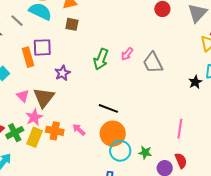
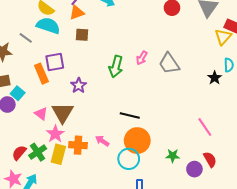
pink line: (180, 129) -> (205, 127), turned -36
cyan circle: (120, 151) -> (129, 159), moved

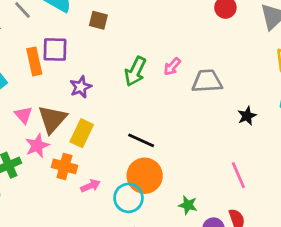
gray trapezoid: (169, 64) -> (207, 81), turned 110
black star: (215, 78) -> (247, 116), moved
pink arrow: (102, 141) -> (91, 186), moved, turned 112
yellow rectangle: (58, 154) -> (82, 133), moved

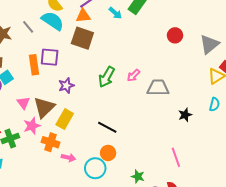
brown square: (98, 20) -> (82, 38), size x1.6
orange circle: (145, 176) -> (108, 153), size x0.6
pink arrow: (91, 186) -> (68, 158), turned 32

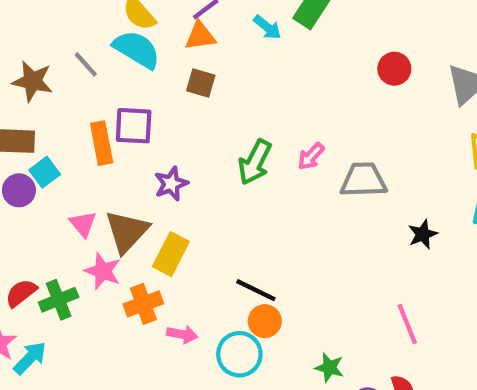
brown square: (82, 38) -> (201, 83), size x0.6
pink star: (32, 126) -> (103, 271), turned -30
black line: (107, 127) -> (256, 290), moved
orange cross: (51, 142) -> (143, 304), turned -36

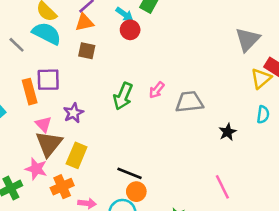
red circle: (394, 69) -> (130, 30), moved
pink triangle: (83, 224) -> (43, 124), moved

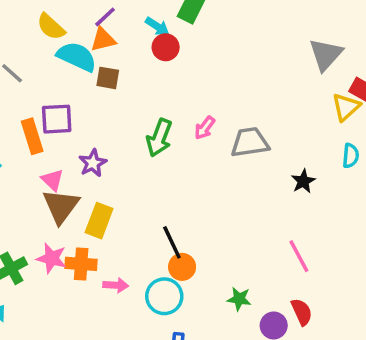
cyan semicircle: (47, 33) -> (77, 57), moved
pink star: (36, 169) -> (52, 258), moved
black line: (129, 173) -> (172, 242), turned 45
orange cross: (62, 187) -> (81, 264), turned 30

